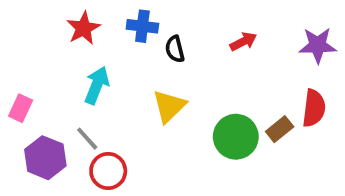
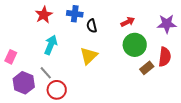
green circle: (236, 137) -> (135, 45), moved

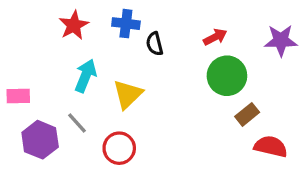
yellow triangle: (89, 56) -> (128, 94), moved
pink rectangle: (11, 57) -> (18, 96), turned 64
red semicircle: (165, 57) -> (271, 146), moved, turned -84
red circle: (57, 90) -> (119, 148), moved

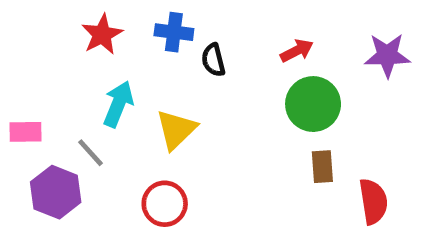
brown rectangle: (247, 114) -> (322, 167), moved, turned -55
gray line: (77, 123) -> (90, 153), moved
red semicircle: (271, 146) -> (373, 201), turned 68

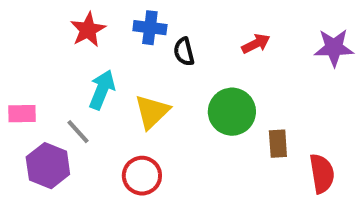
green circle: (313, 104) -> (232, 112), moved

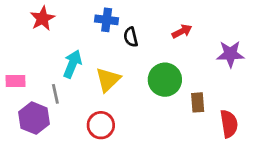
red star: (88, 30) -> (43, 18), moved
purple star: (334, 48) -> (230, 54), moved
gray line: (78, 132) -> (55, 94), turned 30

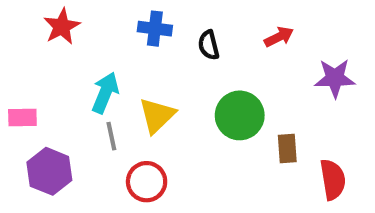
red arrow: (182, 31) -> (279, 37), moved
black semicircle: (131, 37) -> (209, 45), moved
gray line: (55, 94) -> (111, 136), moved

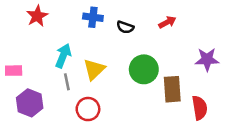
black semicircle: (209, 45) -> (125, 27), turned -56
purple star: (335, 78) -> (207, 59), moved
brown rectangle: (287, 149) -> (172, 89), size x1.5

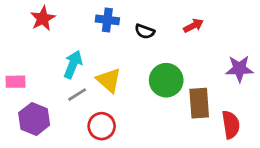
yellow triangle: (94, 69) -> (109, 80), turned -35
gray line: (67, 82) -> (77, 95), turned 70

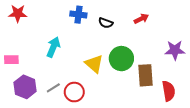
red star: (43, 18) -> (18, 13), moved, turned 30
yellow triangle: (109, 80) -> (94, 64), moved
gray line: (77, 95) -> (53, 88), moved

